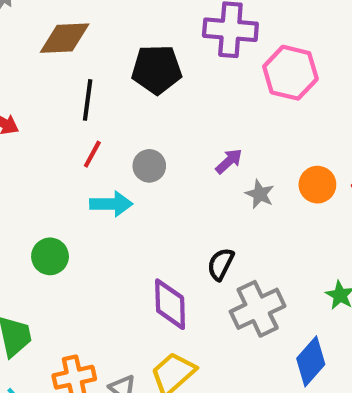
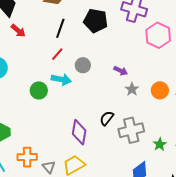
purple arrow: (229, 161) -> (121, 71), turned 56
green circle: (50, 256) -> (39, 90), moved
gray cross: (258, 309) -> (131, 130), moved

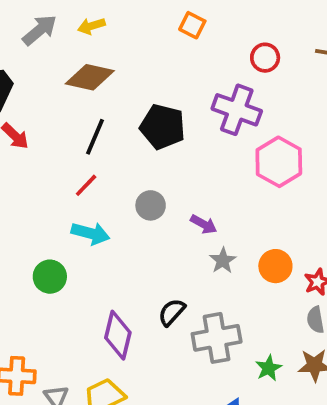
gray circle: (83, 65) -> (151, 205), moved
green circle: (39, 90) -> (50, 277), moved

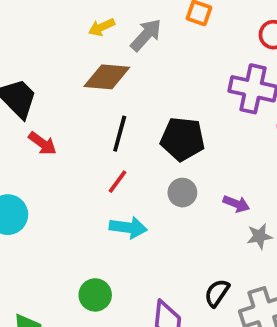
gray arrow: (40, 30) -> (146, 35), moved
black pentagon: (163, 127) -> (183, 139), moved
gray star: (223, 261) -> (259, 236), turned 30
green circle: (50, 277) -> (95, 295), moved

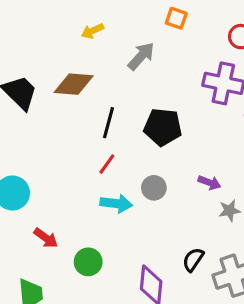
gray arrow: (146, 35) -> (141, 56), moved
brown diamond: (107, 77) -> (74, 84), moved
red arrow: (42, 143) -> (46, 238), moved
gray circle: (182, 193) -> (154, 188), moved

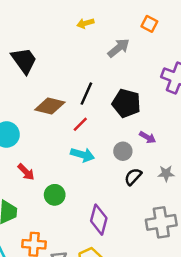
brown diamond: (74, 84) -> (50, 106), moved
purple arrow: (209, 183) -> (148, 137), moved
gray circle: (154, 188) -> (123, 151), moved
black semicircle: (193, 260) -> (133, 177), moved

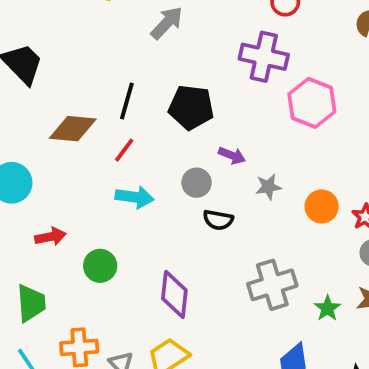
red arrow: (26, 172) -> (50, 237), turned -48
gray star: (166, 173) -> (268, 187), moved
black semicircle: (133, 177) -> (218, 220), turned -114

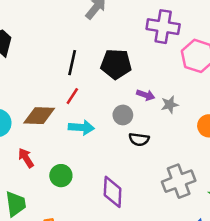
brown diamond: (73, 129) -> (39, 116), moved
gray star: (268, 187) -> (170, 105), moved
red arrow: (50, 237) -> (26, 158), turned -108

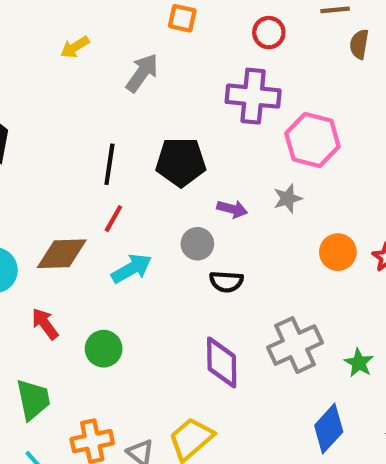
gray star: (170, 105) -> (288, 198), moved
cyan arrow: (81, 127) -> (132, 269), turned -30
purple diamond: (113, 192) -> (222, 362), moved

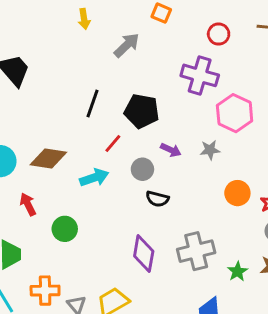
yellow arrow: (75, 47) -> (84, 19), turned -78
red line: (113, 219) -> (113, 143), moved

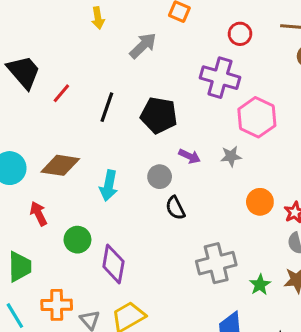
red line: (113, 143) -> (61, 93), moved
cyan arrow: (94, 178) -> (109, 186), turned 120
black semicircle: (157, 199) -> (175, 208), turned 50
purple diamond: (144, 254) -> (113, 264), moved

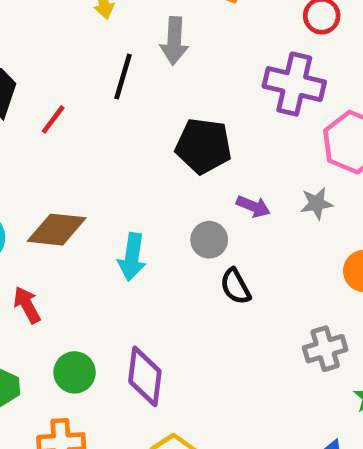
gray arrow: (143, 46) -> (174, 41), turned 140
black line: (107, 107) -> (123, 76), moved
green circle: (77, 240) -> (75, 372), moved
gray cross: (216, 263) -> (325, 349), moved, size x0.7

